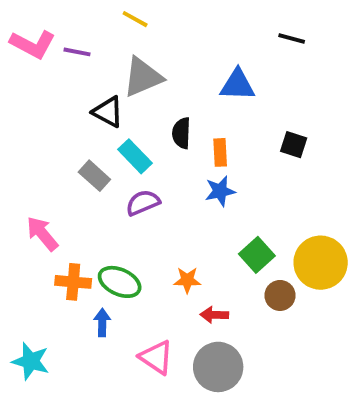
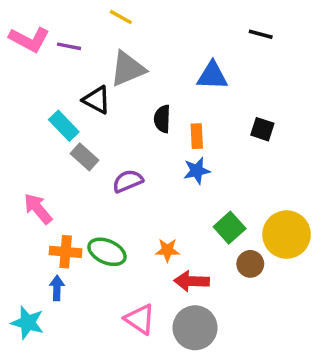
cyan rectangle: (135, 156) -> (64, 126), moved
red arrow: (214, 315) -> (192, 281), size x1.4
blue arrow: (102, 323) -> (57, 288), moved

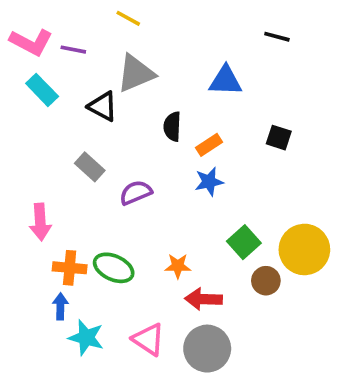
cyan rectangle: (64, 126) -> (42, 90), moved
orange rectangle: (197, 136) -> (209, 145), turned 60
pink arrow: (38, 209) -> (40, 222), turned -144
cyan star: (28, 323) -> (86, 338), moved

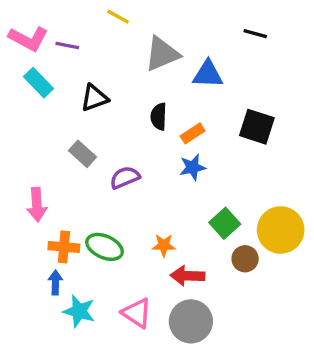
gray triangle: (136, 73) -> (162, 54), moved
black triangle: (103, 106) -> (94, 98), turned -48
black square: (279, 138) -> (257, 127), size x1.5

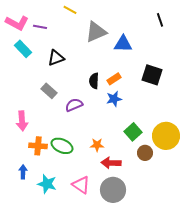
black line: (255, 34) -> (160, 20), moved, turned 56
black semicircle: (159, 117) -> (94, 81), moved
blue arrow: (55, 282) -> (23, 172), moved

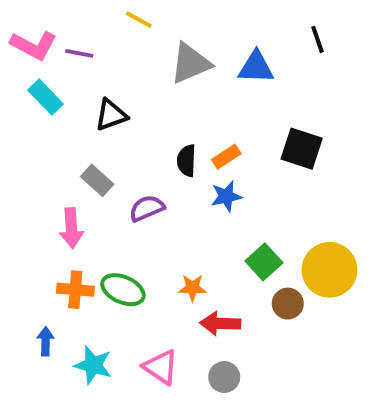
blue triangle: (123, 44) -> (256, 67), moved
pink arrow: (22, 121) -> (71, 228), moved
gray circle: (113, 190) -> (224, 377), size x0.6

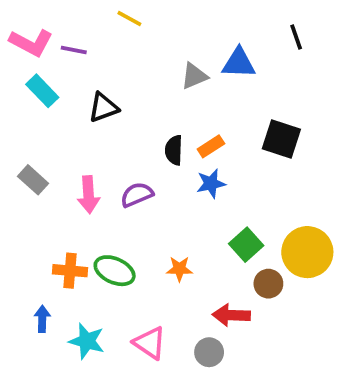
gray triangle: (190, 63) -> (194, 76), moved, size x0.7
gray rectangle: (97, 180) -> (33, 180), moved
pink arrow: (71, 228) -> (89, 195), moved
red arrow: (220, 323) -> (231, 315), moved

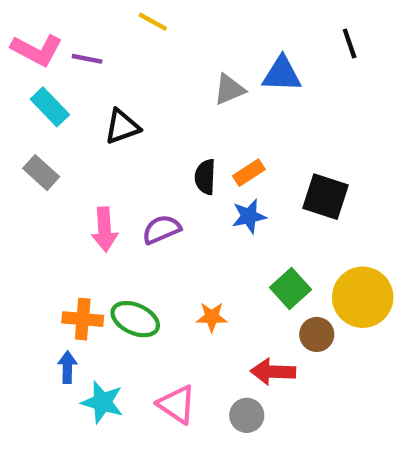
black square: (281, 139) -> (325, 197), moved
gray rectangle: (33, 180) -> (41, 173), moved
blue arrow: (42, 319) -> (67, 367), moved

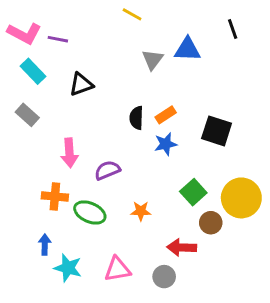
yellow line: (153, 22) -> (132, 14), moved
gray triangle: (229, 89) -> (152, 60), turned -30
purple semicircle: (161, 229) -> (107, 170), moved
orange cross: (83, 319) -> (55, 196), moved
pink triangle: (177, 404) -> (118, 269), turned -44

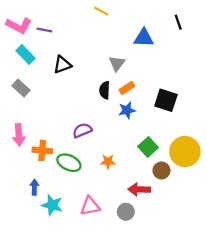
gray triangle: (152, 60) -> (117, 63), moved
pink arrow: (69, 153) -> (19, 135), moved

